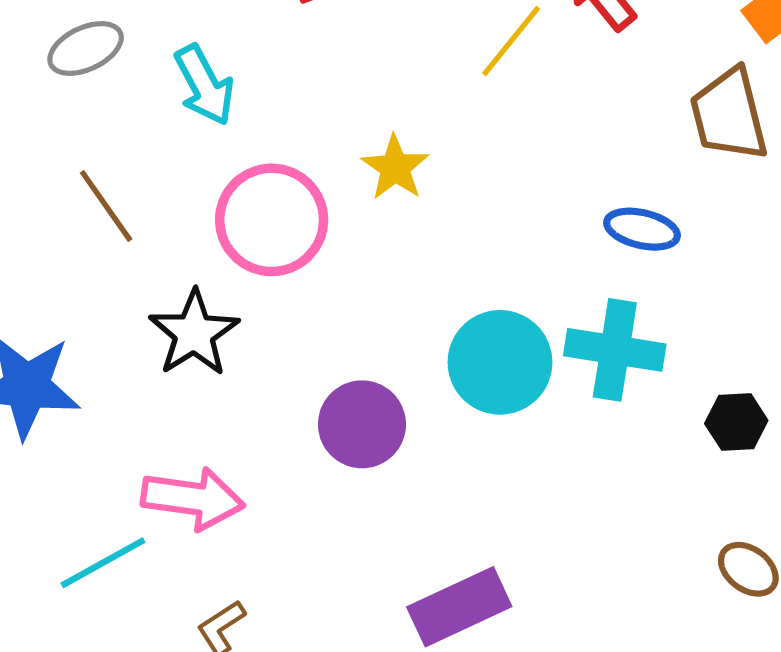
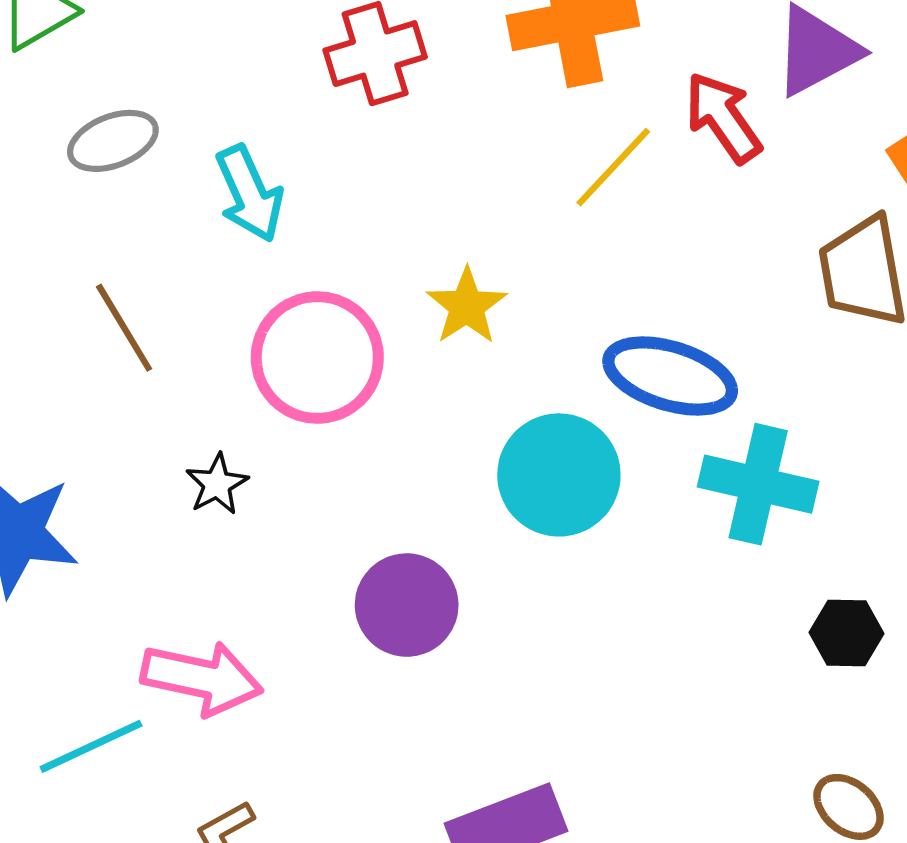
blue ellipse: (642, 229) -> (670, 376), moved, size x1.5
black star: (194, 333) -> (217, 484), size x0.6
cyan cross: (615, 350) -> (758, 484), moved
cyan circle: (500, 362) -> (559, 475), moved

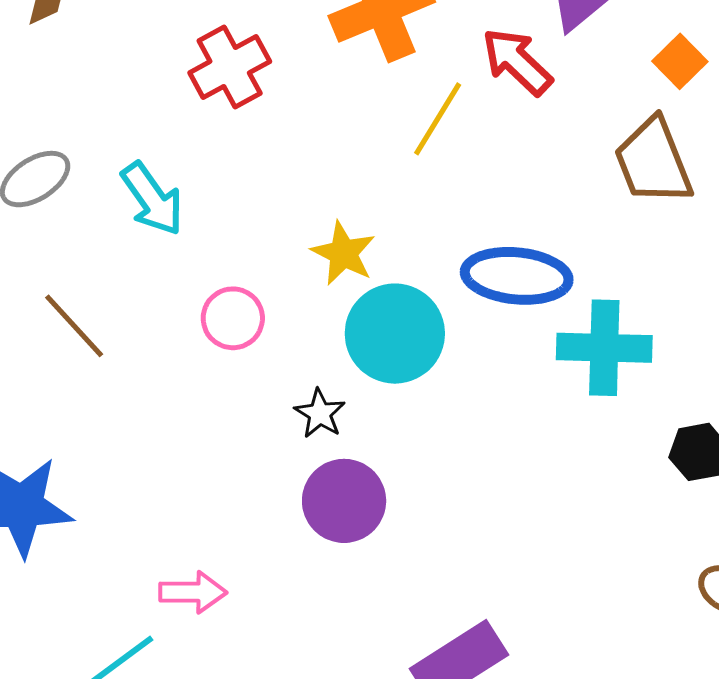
pink circle: (317, 358) -> (233, 318), size x0.6
cyan circle: (559, 475) -> (395, 334), moved
black star: (217, 484) -> (320, 414), moved
pink arrow: (202, 678) -> (193, 592), size x0.7

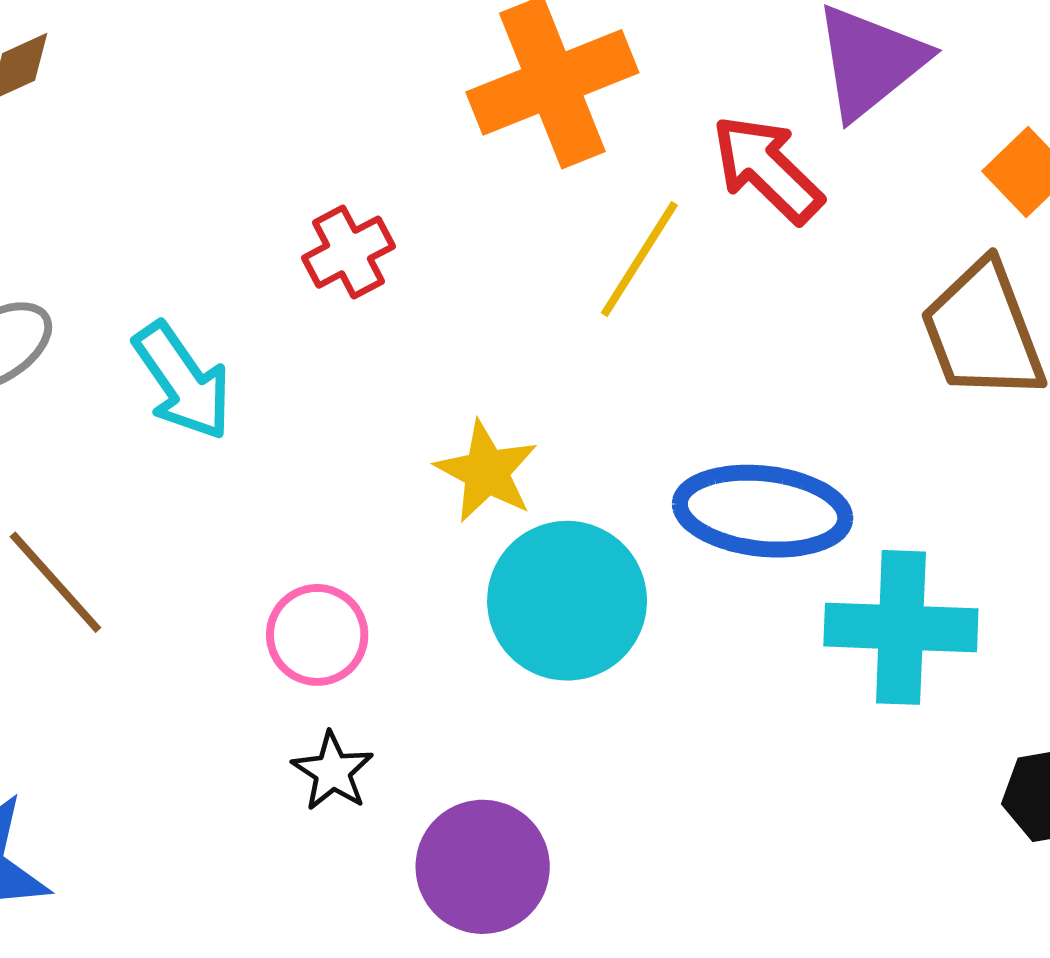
red cross: (230, 67) -> (348, 252), moved, size x0.7
pink circle: (233, 318) -> (317, 635), moved
black star: (320, 414) -> (333, 771), moved

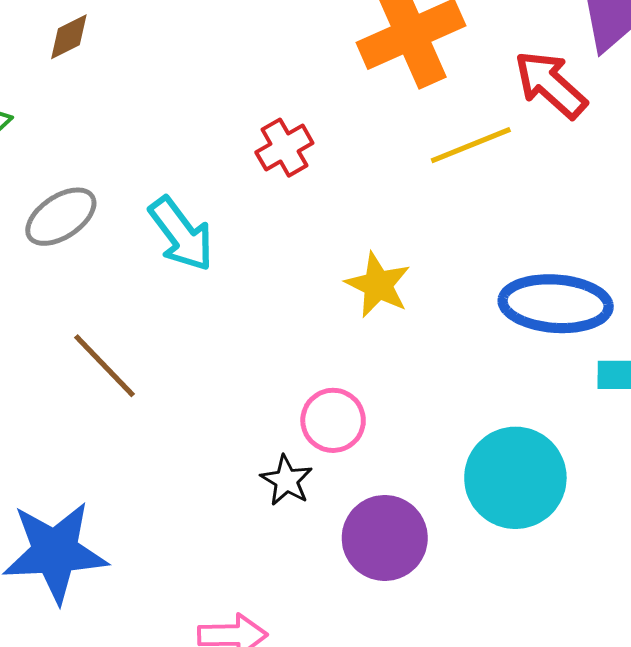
yellow line: (639, 259) -> (471, 145), turned 38
cyan circle: (567, 601) -> (515, 478), moved
pink circle: (317, 635) -> (333, 420), moved

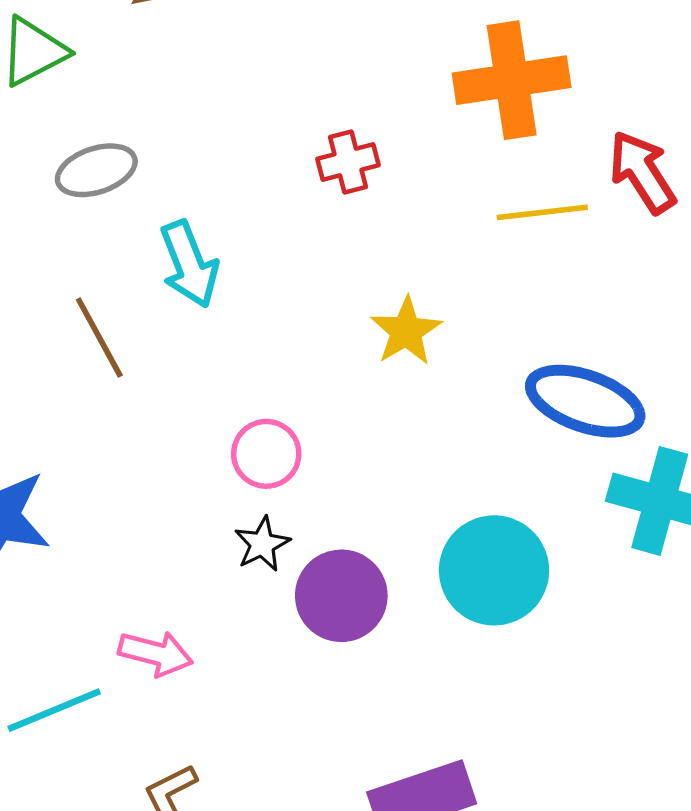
cyan arrow: (181, 234) -> (189, 264), moved
pink circle: (333, 420) -> (266, 454), moved
black star: (286, 480) -> (262, 544), moved

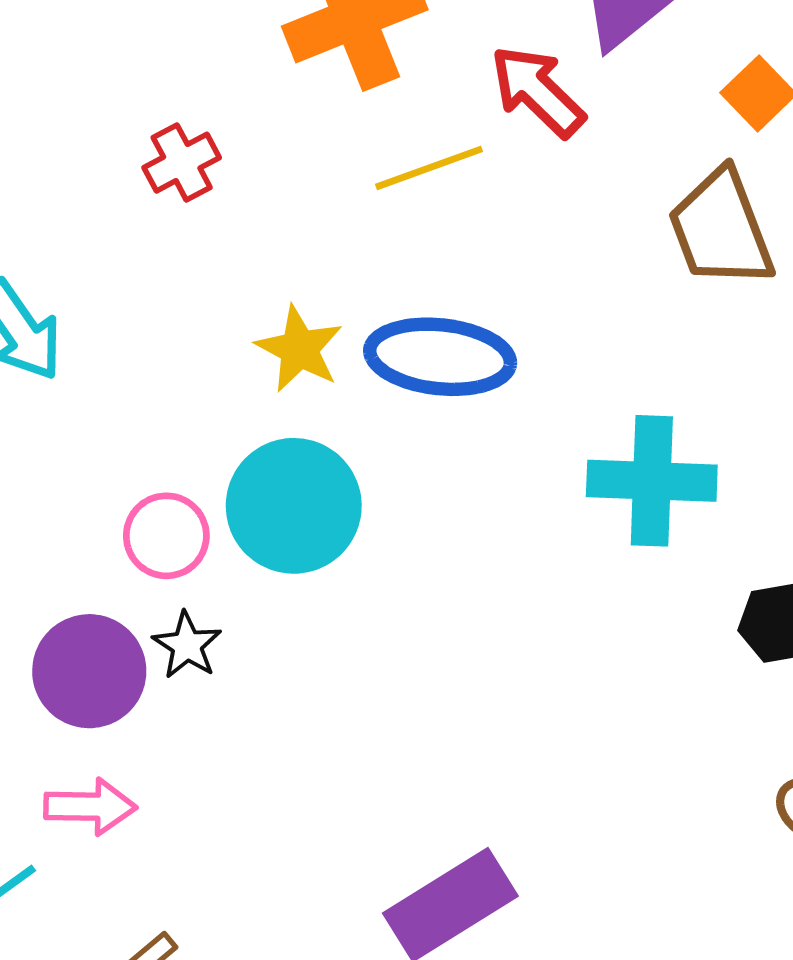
blue ellipse: (585, 401) -> (440, 357), moved
cyan circle: (494, 570) -> (294, 506), moved
purple circle: (341, 596) -> (89, 671), moved

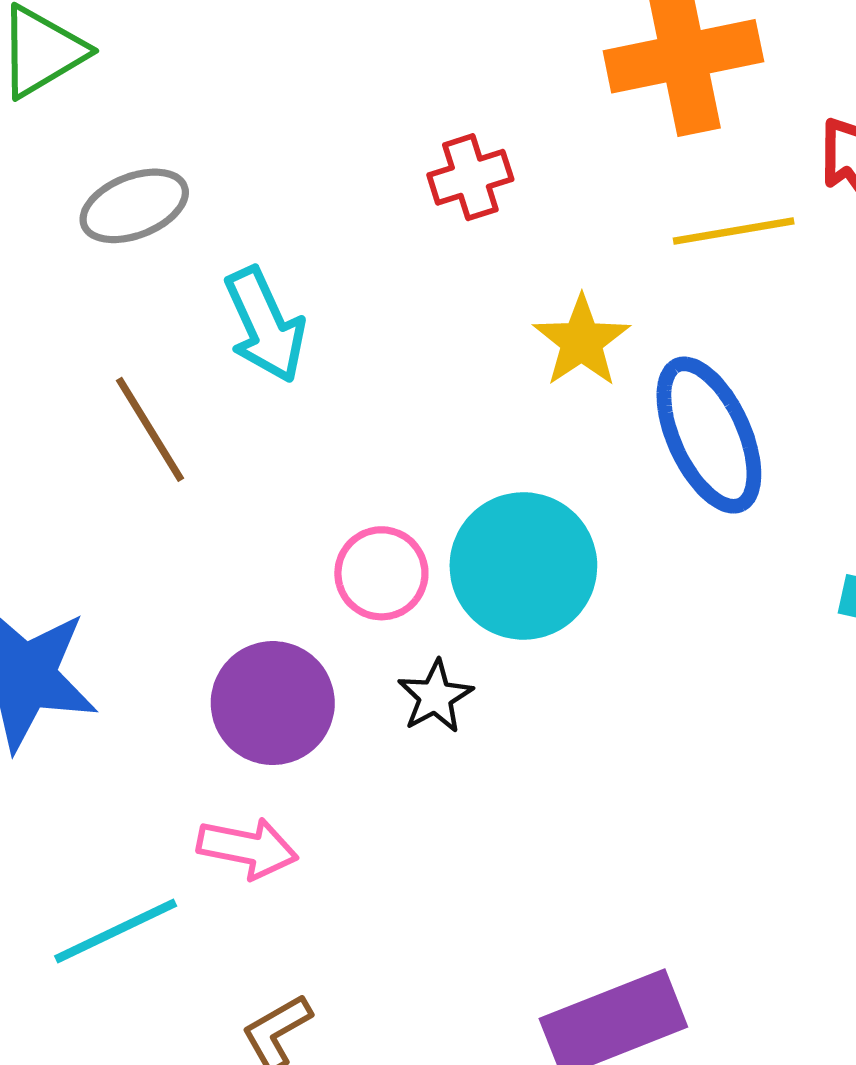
yellow star: (299, 349) -> (582, 341), moved
blue ellipse: (440, 357) -> (709, 435), turned 49
black star: (187, 645) -> (435, 697), moved

